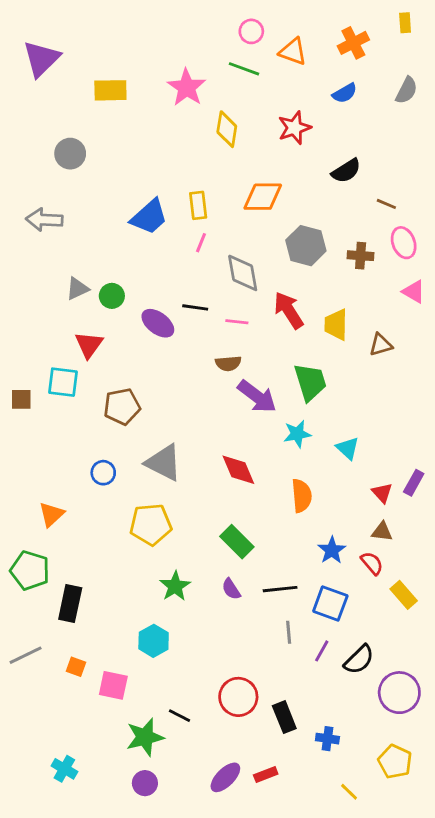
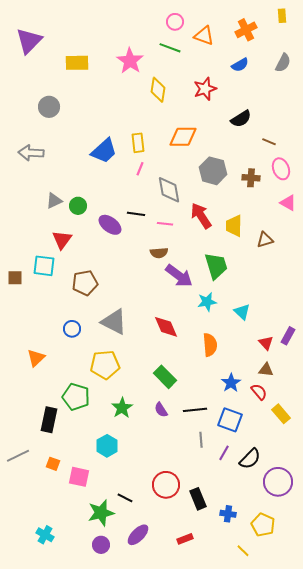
green pentagon: (30, 570) -> (76, 397), moved
yellow pentagon: (395, 762) -> (263, 525), moved
purple ellipse: (225, 777) -> (138, 535), moved

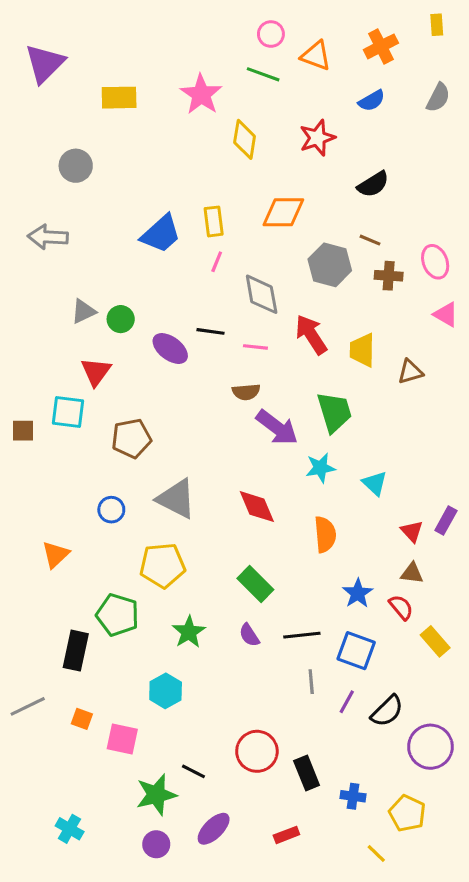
brown line: (269, 142) -> (370, 240), moved

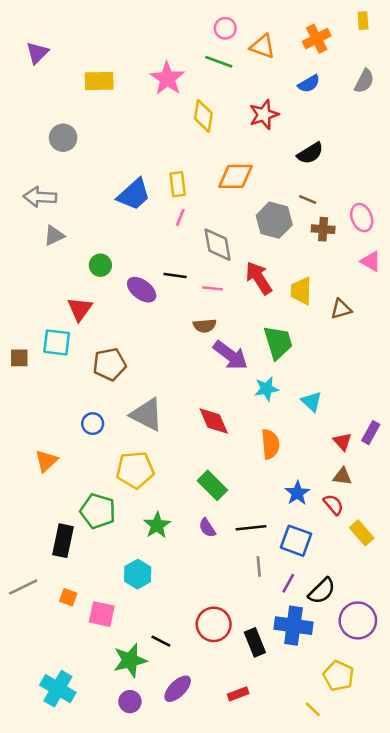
purple triangle: (45, 63) -> (37, 53), size x0.7
gray triangle: (83, 311) -> (54, 236), moved
blue cross: (353, 796) -> (293, 626), moved, size x1.8
cyan cross: (70, 829) -> (58, 689), size x1.5

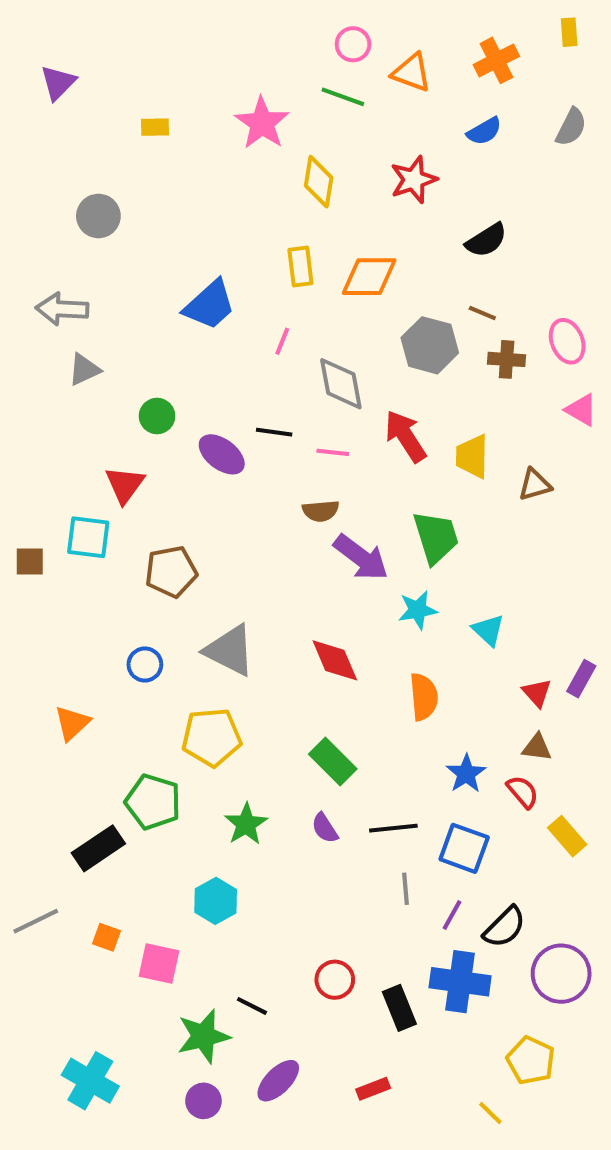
yellow rectangle: (99, 81) -> (155, 127), size x0.6
yellow rectangle: (178, 184) -> (300, 267), moved
black rectangle: (63, 541) -> (98, 848), turned 44
red circle: (214, 624) -> (335, 980), size x0.7

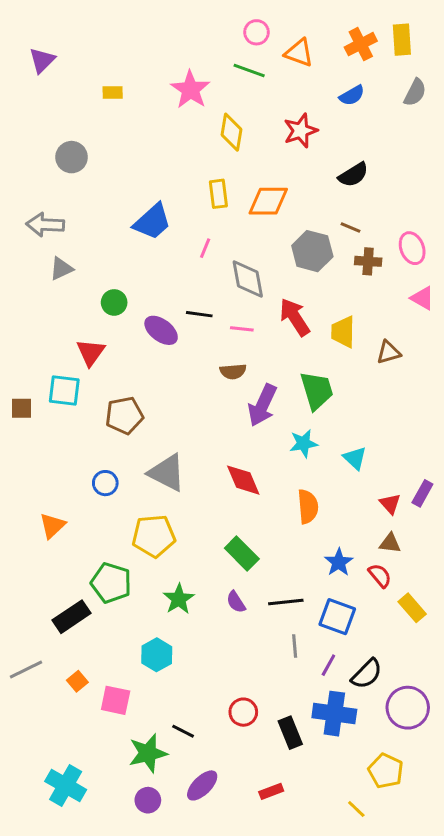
yellow rectangle: (569, 32) -> (402, 40), moved, size x1.5
purple arrow: (361, 557) -> (262, 405), turned 78
orange square: (107, 937) -> (77, 681), turned 30

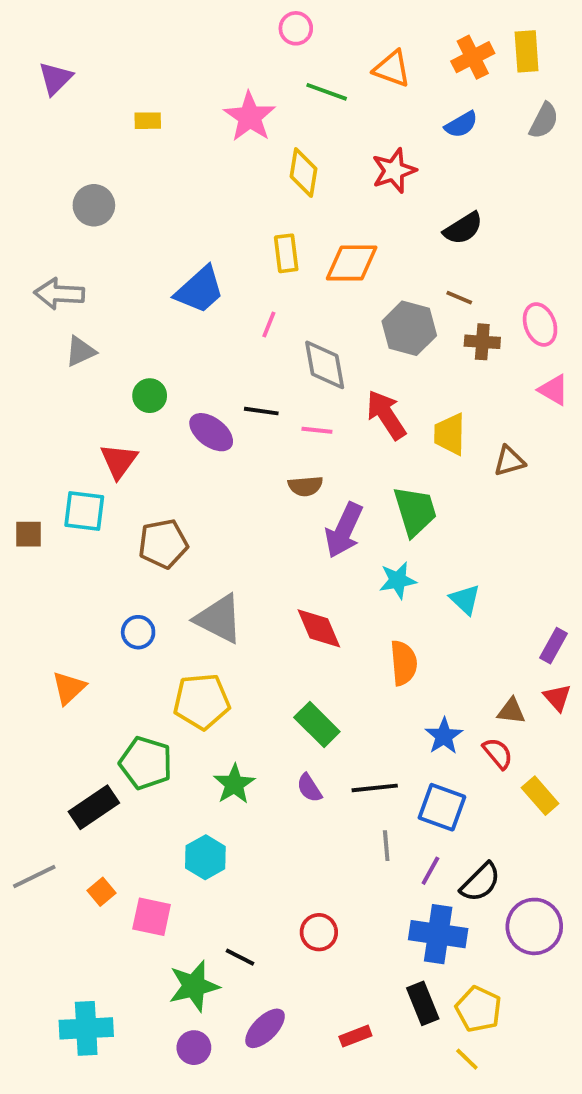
pink circle: (257, 32) -> (296, 28), moved
red triangle: (390, 504) -> (557, 698), moved
black rectangle: (290, 733) -> (423, 1003), moved
yellow pentagon: (386, 771) -> (479, 1009), moved
cyan cross: (66, 785) -> (86, 1028), turned -33

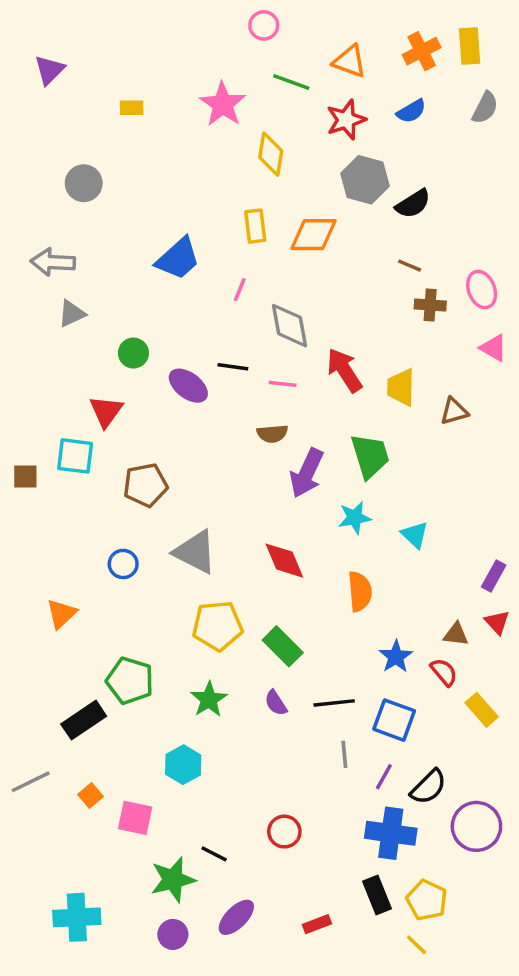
red star: (394, 171) -> (346, 120), moved
gray hexagon: (409, 328) -> (365, 180), moved
yellow pentagon: (202, 701) -> (217, 626), moved

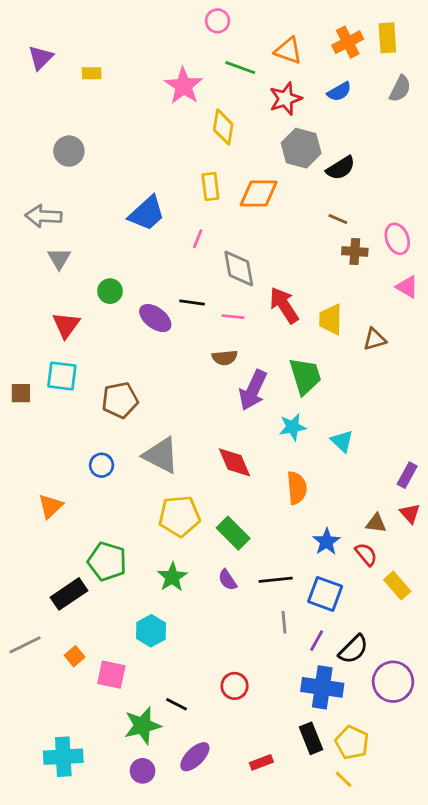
yellow rectangle: (132, 108) -> (92, 73), moved
gray triangle: (72, 314) -> (59, 259), turned -35
red triangle: (106, 411) -> (66, 325), moved

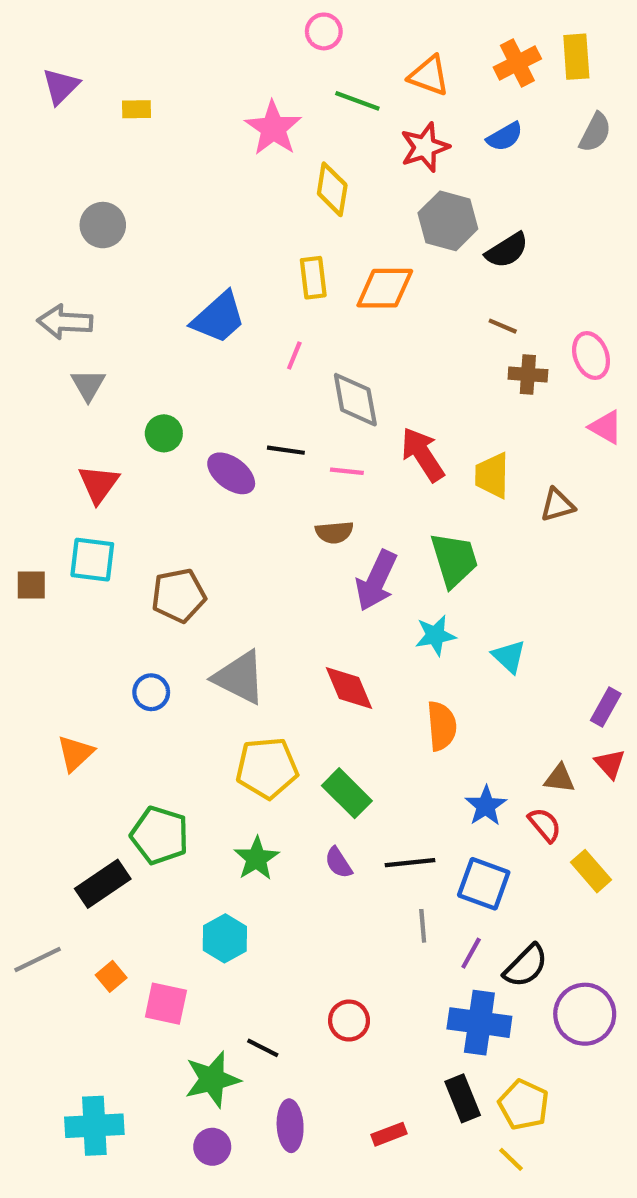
purple ellipse: (195, 757) -> (290, 1126), turned -48

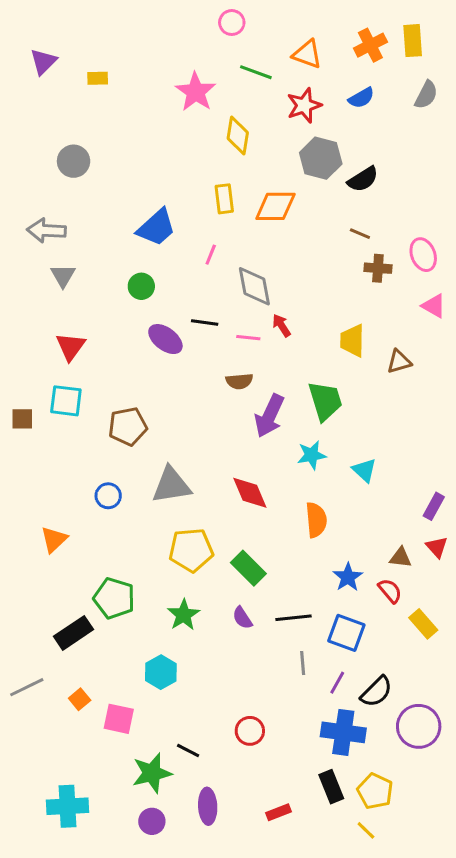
green circle: (164, 433) -> (141, 286), moved
red arrow: (423, 454) -> (282, 325), moved, size x0.6
gray triangle: (240, 677) -> (171, 485), turned -36

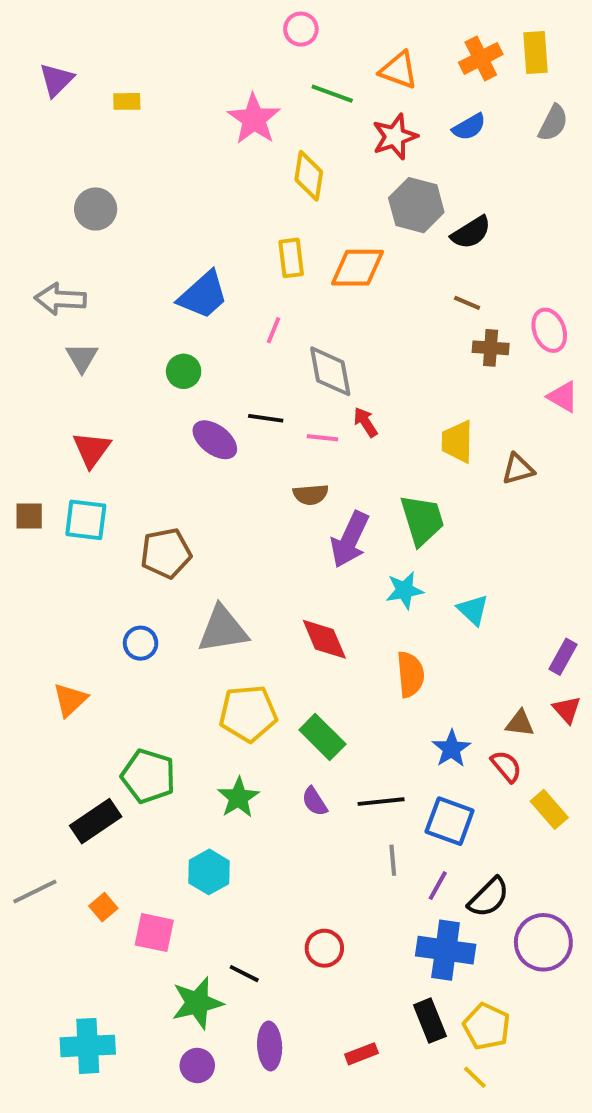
brown square: (22, 419) -> (29, 516), moved

